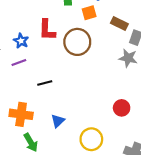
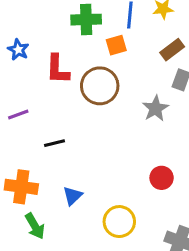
brown rectangle: (119, 24) -> (172, 50), moved, turned -63
blue star: (21, 41) -> (18, 50), moved
gray star: (128, 58) -> (155, 108), moved, turned 30

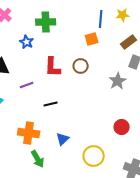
green cross: (86, 20) -> (46, 22), moved
red L-shape: (57, 69) -> (53, 67), moved
brown circle: (100, 86) -> (81, 66), size x0.6

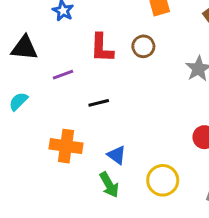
blue triangle: (63, 139) -> (117, 155), turned -40
green arrow: (38, 159) -> (109, 185), moved

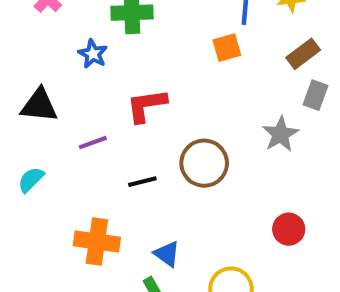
brown circle: (143, 46) -> (204, 163), moved, size x1.5
red L-shape: (102, 48) -> (146, 105), turned 80

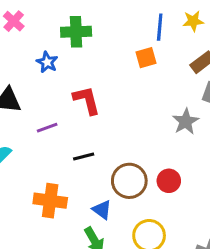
red L-shape: (146, 105) -> (87, 100), turned 84
brown circle: (204, 163) -> (129, 181), moved
red circle: (289, 229) -> (169, 181), moved

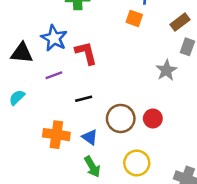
orange square: (146, 58) -> (134, 18), turned 35
blue star: (47, 62) -> (54, 38), moved, size x1.5
blue triangle: (102, 210) -> (90, 137), moved

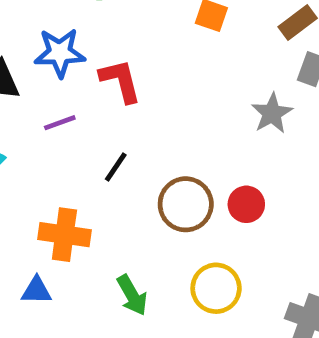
blue star: (54, 38) -> (60, 53), turned -30
black line: (84, 99) -> (116, 167), turned -42
blue triangle: (90, 137) -> (37, 291), moved, turned -35

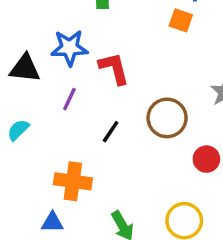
purple line: (60, 123) -> (69, 99), turned -45
brown circle: (186, 204) -> (167, 118), moved

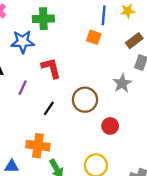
blue star: (69, 48) -> (23, 42), moved
orange cross: (73, 181) -> (38, 146), moved

